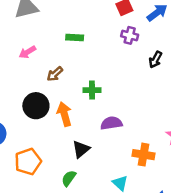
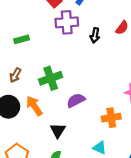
purple cross: (130, 35) -> (67, 22), size x1.5
green cross: (92, 90) -> (51, 78), size x1.5

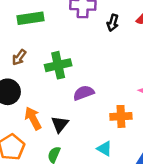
green rectangle: (22, 39) -> (30, 18), size x1.5
orange arrow: (34, 106) -> (33, 118), moved

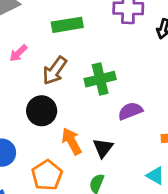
brown arrow: (19, 57) -> (55, 71), size x1.5

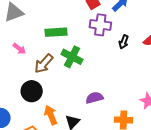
pink arrow: (18, 53) -> (19, 49), turned -104
green cross: (100, 79) -> (72, 57), moved, turned 35

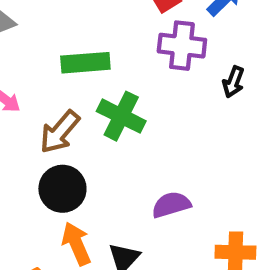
black circle: (32, 91) -> (62, 189), moved

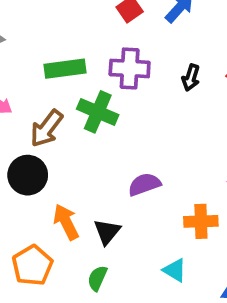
purple cross: (182, 46) -> (130, 68), moved
black circle: (62, 189) -> (28, 175), moved

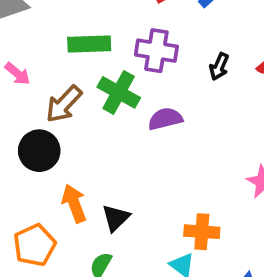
purple semicircle: (144, 184) -> (165, 119), moved
orange cross: (201, 221) -> (202, 232), moved

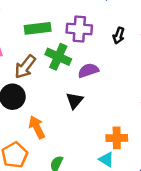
black triangle: (116, 218) -> (74, 100), moved

